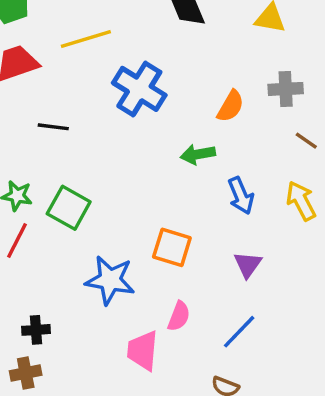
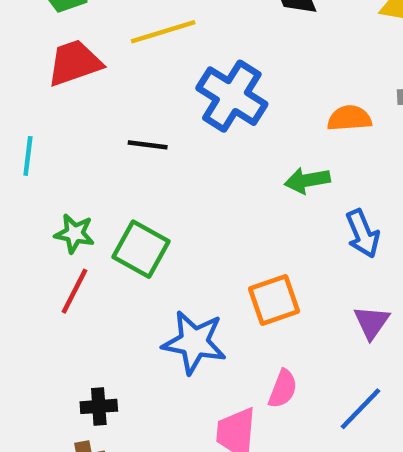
orange semicircle: (231, 106) -> (349, 118), turned -124
black line: (53, 127) -> (148, 145), moved
orange square: (172, 247) -> (274, 300), turned -36

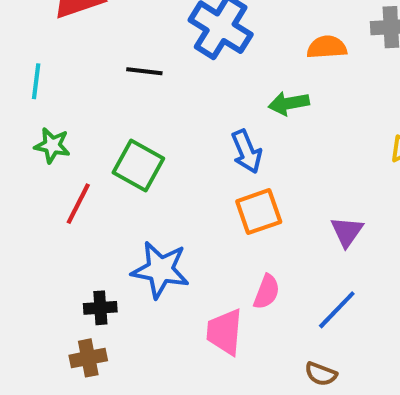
green star: (74, 234) -> (52, 145), moved
blue arrow: (363, 234) -> (247, 151), moved
blue star: (194, 342) -> (160, 270), moved

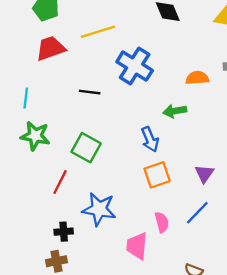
green star: (52, 145) -> (35, 136), size x1.4
red line: (78, 204) -> (60, 182), moved
purple triangle: (347, 232) -> (204, 174), moved
pink semicircle: (267, 292) -> (162, 222), turned -36
blue line: (337, 310) -> (197, 213), moved

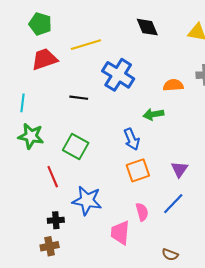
red line: (60, 182) -> (53, 177), turned -50

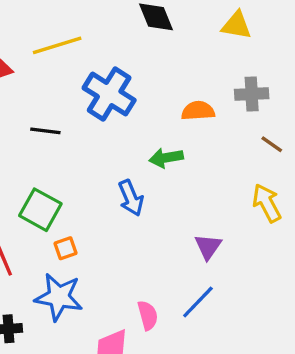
orange square: (138, 170) -> (65, 248), moved, size x0.6

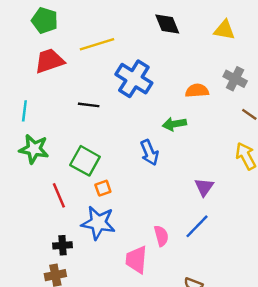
gray cross: (252, 94) -> (235, 79), turned 30

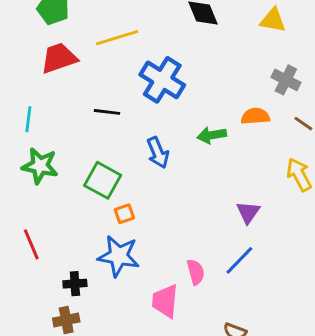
orange semicircle: (197, 91) -> (255, 116), moved
blue arrow: (149, 153) -> (158, 153), moved
red line: (59, 195) -> (31, 244), moved

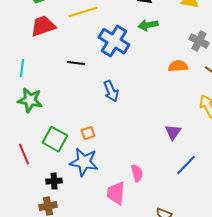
green arrow: (212, 135) -> (148, 25), moved
green square: (103, 180) -> (55, 139), moved
blue line: (239, 260) -> (186, 165), moved

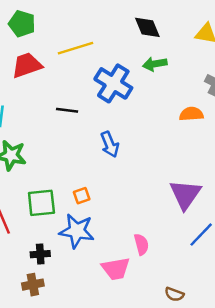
purple triangle: (173, 132) -> (185, 194), size x1.6
green square: (55, 139) -> (41, 203), turned -35
pink trapezoid: (116, 193) -> (116, 269), turned -105

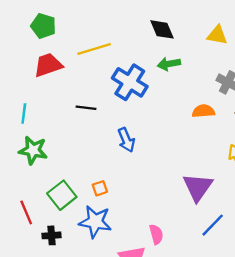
green square: (41, 203) -> (62, 195), turned -32
black cross: (40, 254) -> (51, 235), moved

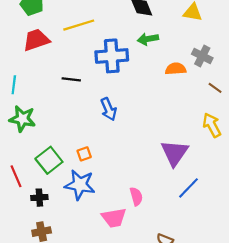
blue cross: (130, 82) -> (112, 56), turned -36
orange semicircle: (203, 111) -> (176, 69), moved

